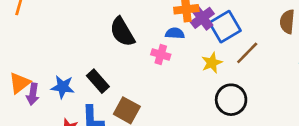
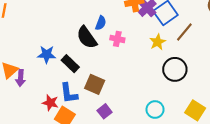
black semicircle: (122, 32) -> (87, 37), moved
blue semicircle: (175, 33) -> (101, 23), moved, turned 112
blue star: (63, 87) -> (47, 54), moved

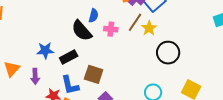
brown line: (184, 32) -> (135, 22), moved
black rectangle: (70, 64) -> (69, 57), turned -66
purple arrow: (21, 78) -> (35, 76), moved

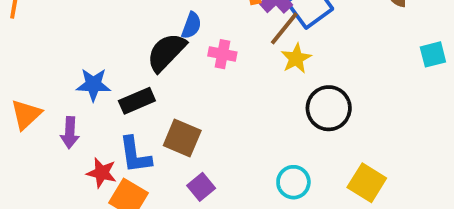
brown line: (135, 22) -> (284, 28), moved
black semicircle: (82, 31) -> (166, 52), turned 80

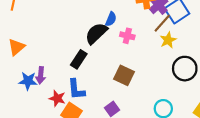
blue star: (93, 85) -> (28, 81), moved
black rectangle: (137, 101) -> (79, 59), turned -36
orange triangle: (26, 114) -> (16, 47), moved
brown square: (182, 138) -> (124, 75), moved

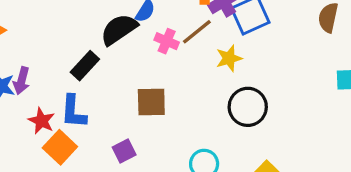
brown line: (162, 23) -> (197, 32), moved
brown square: (124, 75) -> (151, 102), turned -36

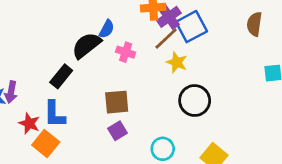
brown line: (197, 32) -> (166, 39), moved
yellow star: (229, 58) -> (177, 62), turned -30
purple square: (124, 151) -> (118, 131), moved

